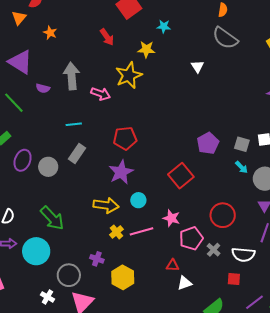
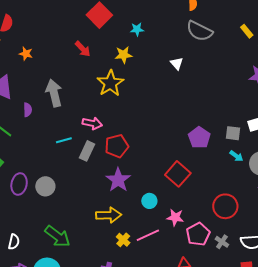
purple semicircle: (43, 88) -> (28, 110), turned -96
pink arrow: (101, 94) -> (92, 123), moved
gray rectangle: (77, 153) -> (87, 151), moved
cyan circle: (138, 200) -> (149, 201), moved

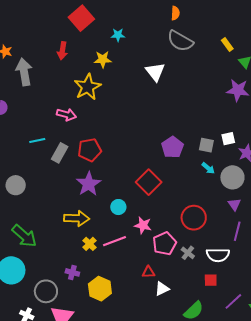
red arrow: (83, 49) -> (62, 51), turned 48
white triangle: (177, 63) -> (155, 72), size x1.5
gray arrow: (54, 93) -> (24, 72), moved
pink arrow: (92, 123) -> (66, 115), moved

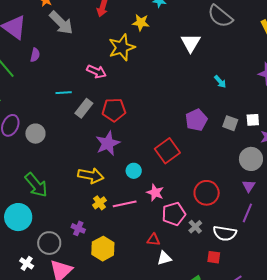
gray arrow: (24, 72) -> (61, 23), turned 136
cyan arrow: (208, 168) -> (220, 82), moved

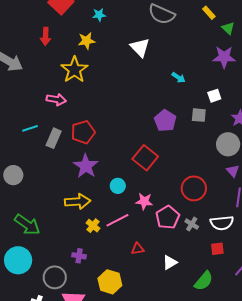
white square: (253, 120) -> (214, 96), moved
red triangle: (153, 240) -> (138, 249), moved
yellow hexagon: (103, 249) -> (110, 282), moved

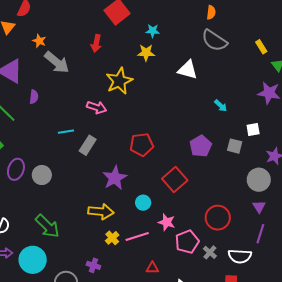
yellow star: (87, 41) -> (146, 53), moved
white triangle: (140, 47) -> (188, 70), turned -40
red pentagon: (83, 132) -> (142, 145), moved

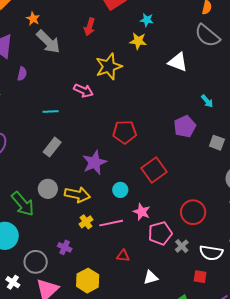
gray rectangle: (88, 145) -> (52, 147), moved
purple pentagon: (201, 146) -> (185, 127), moved
gray circle: (42, 175) -> (48, 189), moved

